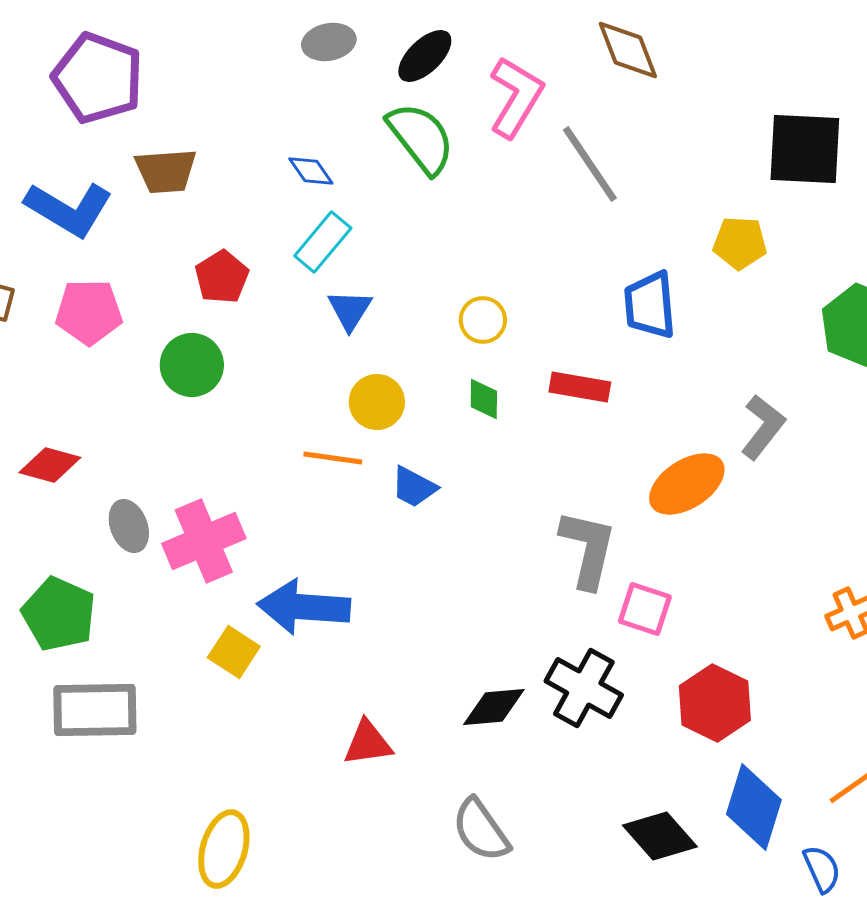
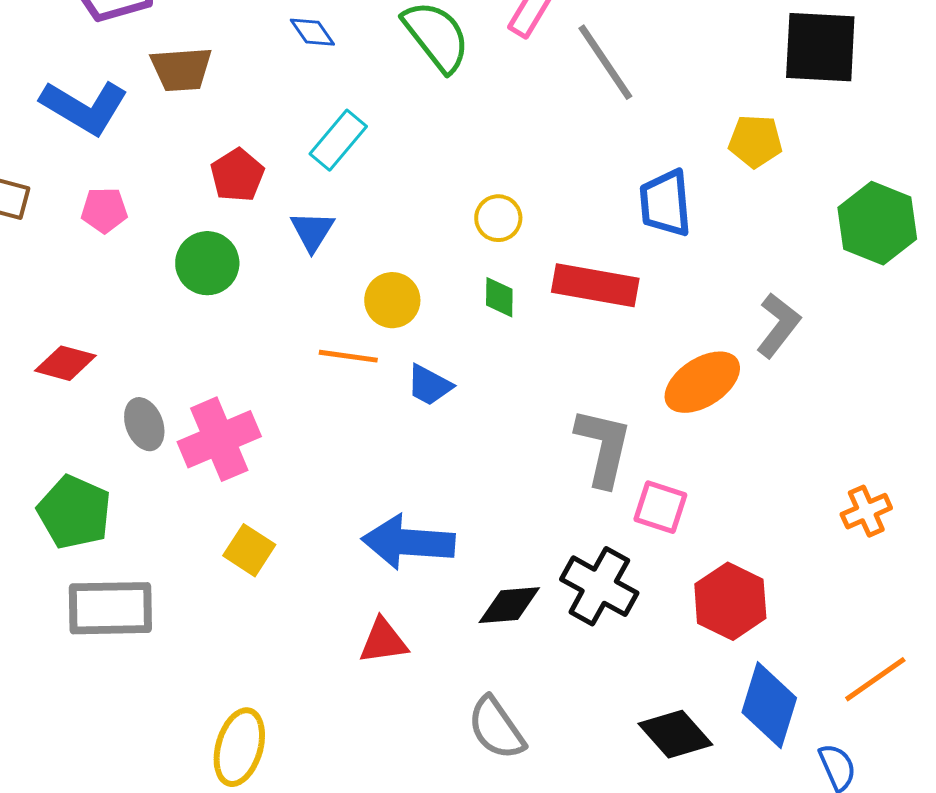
blue diamond: (311, 171) -> (312, 32), moved
blue triangle: (350, 310) -> (312, 231), moved
pink pentagon: (89, 312) -> (104, 210), size x0.7
red rectangle: (580, 387) -> (595, 285), size x1.4
blue arrow: (304, 607) -> (408, 542), moved

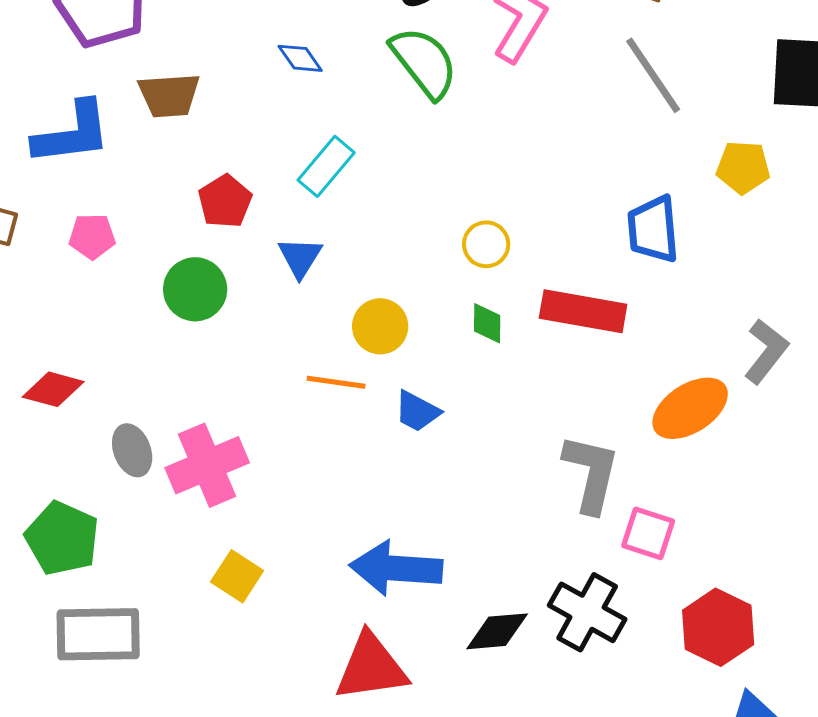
gray line: (605, 62) -> (653, 75), moved
blue L-shape: (84, 107) -> (72, 133), turned -38
red triangle: (383, 641) -> (371, 667), size x1.5

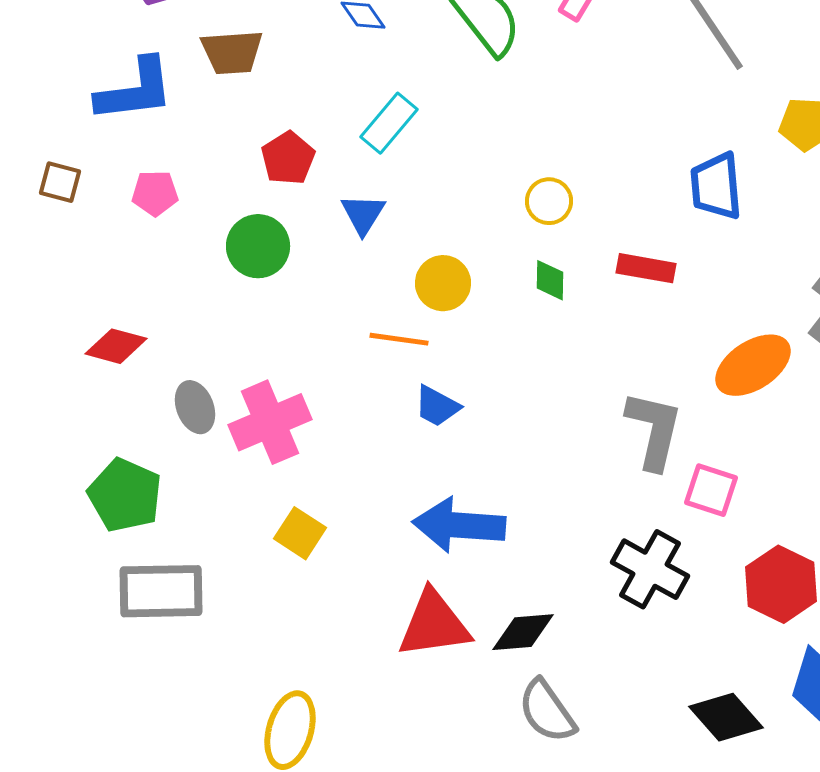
red rectangle: (583, 311) -> (646, 268), size x0.7
blue trapezoid: (417, 411) -> (437, 406), moved
black diamond: (497, 631) -> (523, 632), moved

